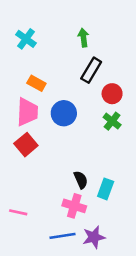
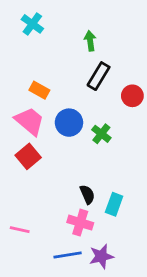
cyan cross: (26, 39) -> (32, 24), moved
red circle: (112, 94) -> (132, 96), moved
pink trapezoid: (27, 112) -> (30, 121), turned -52
green cross: (112, 121) -> (101, 134), moved

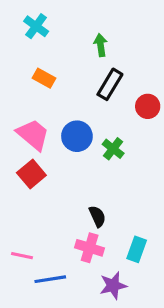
orange rectangle: (39, 90) -> (44, 78), moved
cyan rectangle: (114, 204) -> (137, 249), moved
blue line: (68, 255) -> (50, 279), moved

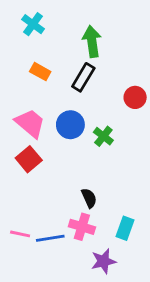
green arrow: (101, 45) -> (92, 41), size x1.5
black rectangle: (110, 84) -> (83, 77), moved
blue line: (50, 279) -> (50, 238), moved

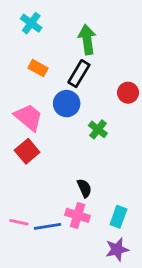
blue circle: (70, 125) -> (67, 104), moved
purple star: (103, 261) -> (117, 249), moved

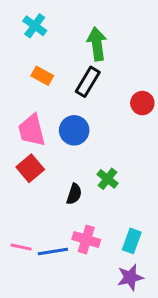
blue circle: (67, 104) -> (74, 130), moved
pink trapezoid: (28, 117) -> (32, 130), turned -144
green cross: (98, 129) -> (107, 179), moved
black semicircle: (84, 188) -> (74, 194), moved, turned 42

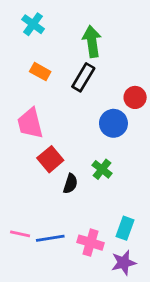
blue circle: (74, 130) -> (113, 123), moved
red square: (30, 168) -> (50, 159), moved
pink cross: (86, 239) -> (91, 243), moved

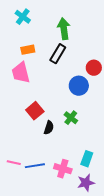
orange rectangle: (40, 72) -> (28, 50), turned -40
pink trapezoid: (30, 123) -> (21, 73), moved

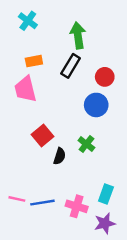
red circle: (94, 68) -> (105, 77), moved

